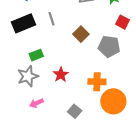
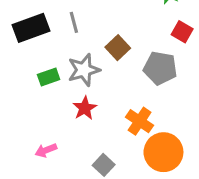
gray star: (28, 76) -> (84, 70), moved
orange cross: (97, 82) -> (140, 121), turned 30

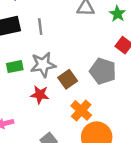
brown square: (118, 48) -> (68, 79), moved
red star: (85, 108) -> (40, 95), turned 30

